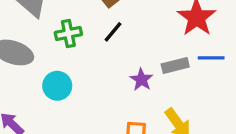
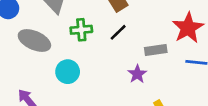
gray rectangle: (175, 65) -> (156, 50), moved

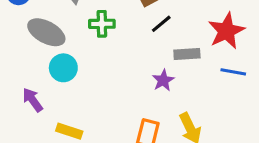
black line: (118, 32) -> (161, 24), moved
cyan circle: (68, 72) -> (63, 68), moved

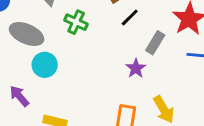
green cross: (102, 24) -> (76, 22), turned 30
gray rectangle: (187, 54) -> (155, 43), turned -50

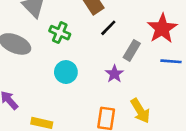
cyan circle: (45, 65) -> (66, 72), moved

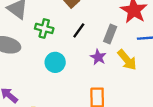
black line: (108, 28) -> (79, 30), moved
yellow arrow: (140, 111) -> (127, 60), moved

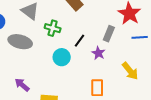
black line: (79, 30) -> (80, 41), moved
yellow arrow: (127, 60) -> (130, 71), moved

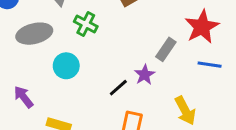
black line: (80, 41) -> (118, 88), moved
gray ellipse: (20, 42) -> (34, 34), turned -40
cyan circle: (62, 57) -> (66, 66), moved

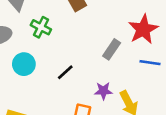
purple star: (145, 75) -> (103, 91), moved, turned 30
black line: (118, 88) -> (65, 72), moved

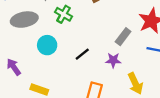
purple star: (103, 91) -> (113, 60), moved

